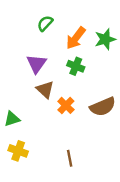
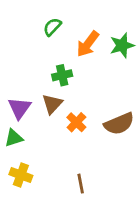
purple triangle: (37, 64) -> (19, 108), moved
green cross: (76, 66) -> (62, 75), moved, turned -35
brown triangle: (45, 90) -> (52, 104), turned 30

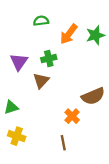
green semicircle: (52, 27) -> (41, 21), turned 40
purple triangle: (19, 108) -> (19, 62), moved
orange cross: (76, 122) -> (72, 116), moved

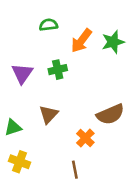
brown triangle: (41, 81) -> (49, 114), moved

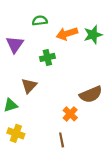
orange arrow: (81, 41) -> (67, 34), turned 36
purple triangle: (22, 74) -> (15, 44), moved
brown triangle: (49, 114) -> (29, 86), moved

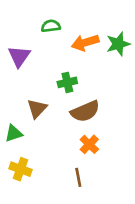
green cross: (47, 57) -> (67, 82), moved
brown semicircle: (91, 94) -> (85, 111), moved

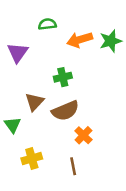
brown semicircle: (85, 111) -> (65, 111), moved
green triangle: (14, 133) -> (12, 125), turned -48
yellow cross: (21, 169) -> (32, 158), moved, turned -36

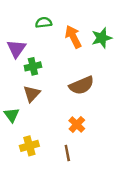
orange arrow: (80, 40) -> (73, 37), turned 80
green cross: (63, 77) -> (33, 66), moved
brown semicircle: (65, 111) -> (82, 85), moved

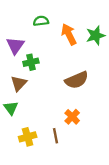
brown triangle: (32, 94) -> (19, 83), moved
brown line: (67, 153) -> (55, 136), moved

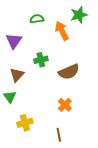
green star: (96, 35) -> (79, 15), moved
green cross: (31, 62) -> (41, 60), moved
brown line: (55, 136) -> (59, 135), moved

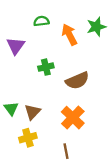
green star: (79, 15) -> (96, 27), moved
brown triangle: (17, 75) -> (32, 112), moved
orange cross: (65, 105) -> (73, 118), size x1.5

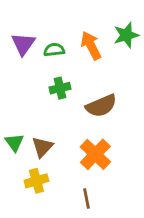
green semicircle: (41, 21) -> (54, 50), moved
purple triangle: (16, 46) -> (23, 44), moved

